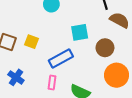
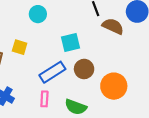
yellow square: (31, 42) -> (20, 47), moved
brown circle: (105, 48) -> (84, 69), moved

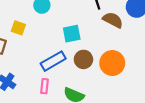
yellow square: (20, 47) -> (18, 28), moved
orange circle: (114, 86) -> (112, 63), moved

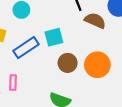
blue rectangle: (53, 61) -> (26, 48), moved
pink rectangle: (44, 86) -> (13, 83), moved

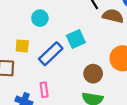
brown circle: (68, 63) -> (93, 74), moved

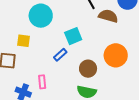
cyan circle: (40, 18) -> (41, 16), size x1.5
blue rectangle: (51, 54) -> (60, 55), moved, size x0.6

